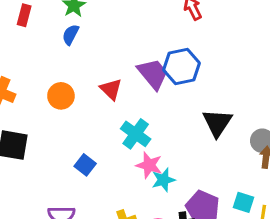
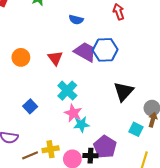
blue semicircle: (71, 35) -> (76, 20), moved, turned -112
purple trapezoid: (153, 74) -> (85, 52), turned -30
cyan square: (244, 202) -> (136, 129), moved

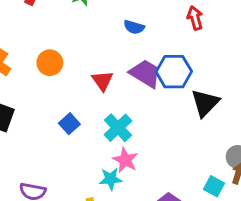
orange circle: (21, 57) -> (50, 63), moved
black triangle: (123, 91) -> (205, 103), moved
blue square: (30, 106) -> (69, 124), moved
cyan star: (81, 124) -> (111, 179), moved

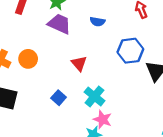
orange circle: (50, 63) -> (28, 59), moved
purple trapezoid: (145, 73) -> (59, 24), moved

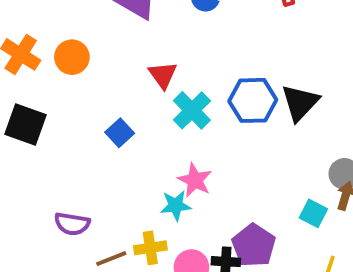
blue hexagon: (130, 51) -> (253, 100), moved
cyan cross: (94, 96) -> (192, 110), moved

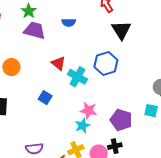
black triangle: (300, 103) -> (121, 30), moved
purple pentagon: (254, 245) -> (121, 120), moved

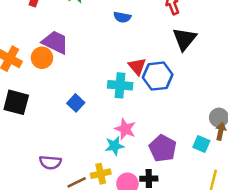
purple trapezoid: (34, 30) -> (55, 42), moved
red triangle: (58, 63) -> (137, 66), moved
cyan cross: (78, 77) -> (120, 85), turned -36

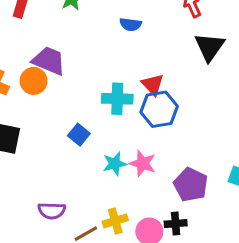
blue hexagon: (158, 76) -> (159, 109), moved
cyan cross: (120, 85) -> (117, 99), moved
cyan star: (114, 146) -> (115, 164), moved

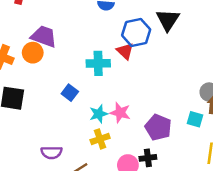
blue hexagon: (159, 109) -> (136, 32), moved
yellow cross: (115, 221) -> (100, 139), moved

